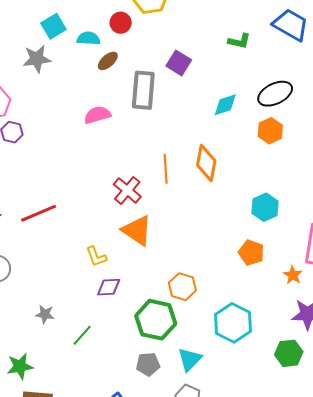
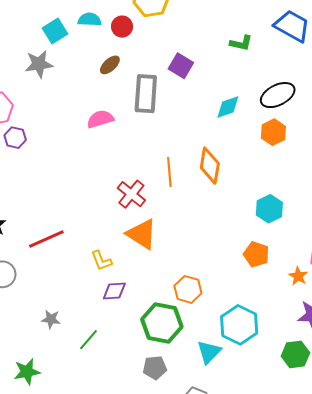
cyan semicircle: (88, 38) -> (90, 20), moved
red line: (39, 213) -> (46, 239), moved
cyan triangle: (190, 359) -> (209, 352), moved

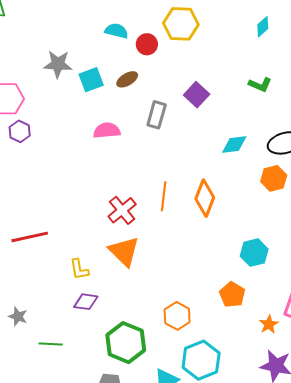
cyan square: (55, 31) -> (91, 80), moved
gray rectangle: (146, 94) -> (157, 115), size x0.7
orange hexagon: (188, 289) -> (177, 316), moved
green line: (89, 340) -> (51, 344), turned 40

